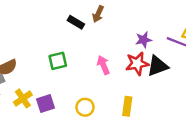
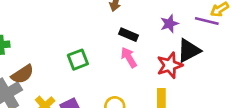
black rectangle: (76, 22) -> (129, 35), moved
red star: (137, 63) -> (170, 65), moved

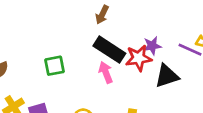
black rectangle: (129, 35) -> (109, 50), size x1.6
red star: (170, 65) -> (139, 58), moved

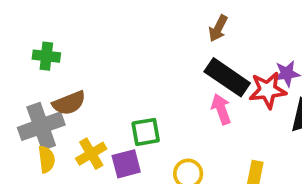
green square: (55, 66) -> (146, 132), moved

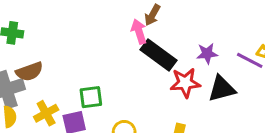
red star: (268, 90) -> (185, 83), moved
pink arrow: (221, 109) -> (139, 32), moved

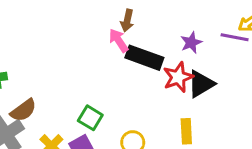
black triangle: (222, 89) -> (201, 84), moved
green square: (91, 97) -> (90, 118), turned -35

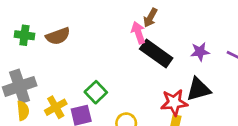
red star: (178, 77) -> (174, 102), moved
brown semicircle: (23, 110) -> (58, 36), moved

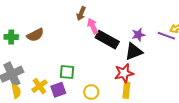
brown arrow: (150, 18) -> (81, 14), moved
black triangle: (198, 89) -> (134, 52), moved
green square: (96, 92) -> (67, 72), turned -35

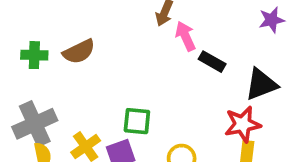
purple star: (138, 35) -> (272, 20), moved
black rectangle: (107, 40) -> (212, 62), size x0.6

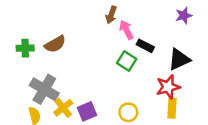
green square: (137, 121) -> (127, 61), moved, turned 30
gray cross: (35, 124) -> (44, 89), moved, turned -32

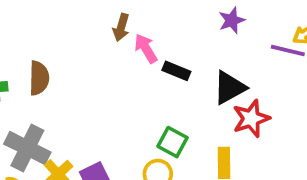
brown semicircle: (55, 44) -> (39, 78), turned -55
green square: (127, 61) -> (173, 142), moved
red star: (168, 87) -> (251, 119), moved

